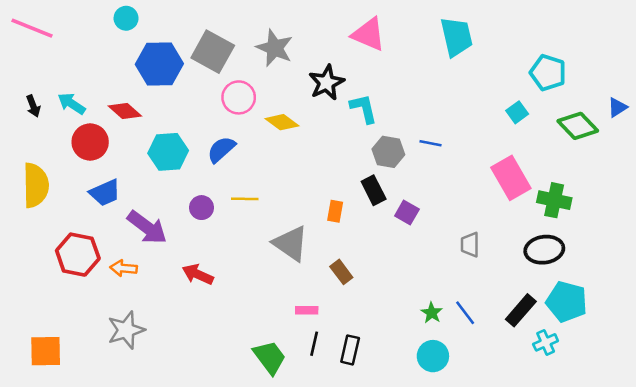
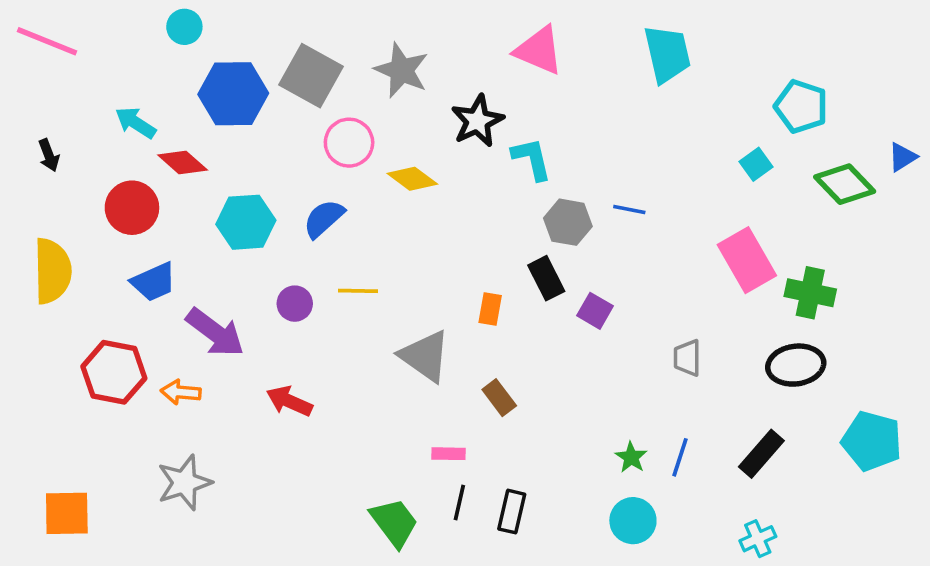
cyan arrow: (72, 104) -> (136, 123), moved
cyan pentagon: (567, 302) -> (872, 441), moved
blue line: (465, 313) -> (680, 457), turned 55
cyan cross: (546, 342) -> (758, 539), moved

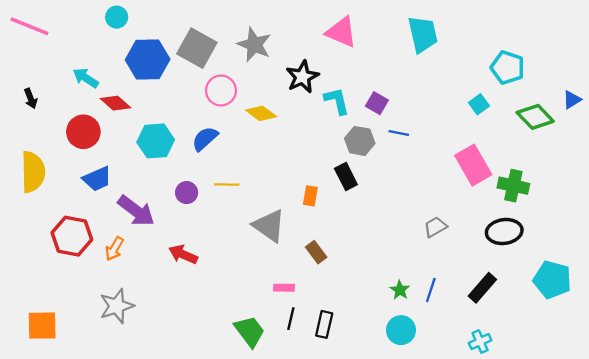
purple square: (595, 311) -> (377, 103), moved
gray trapezoid: (687, 358) -> (435, 227), turned 60
orange arrow: (181, 392) -> (114, 249), turned -65

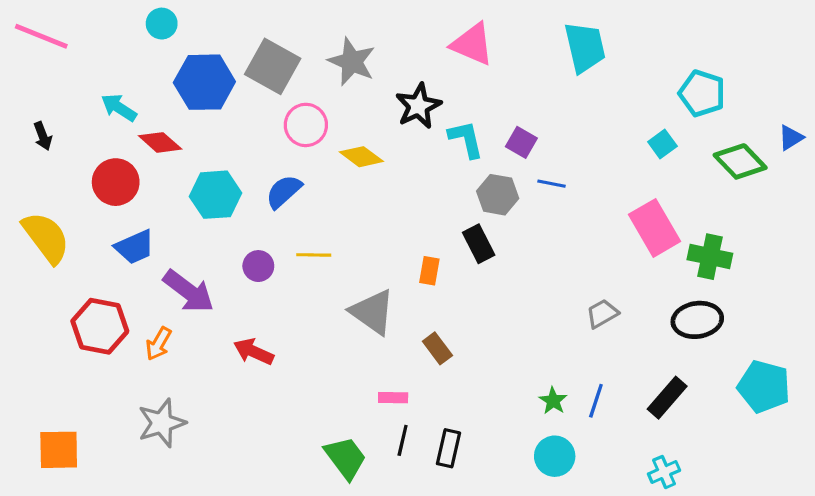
yellow semicircle: (33, 172) -> (46, 237), turned -36

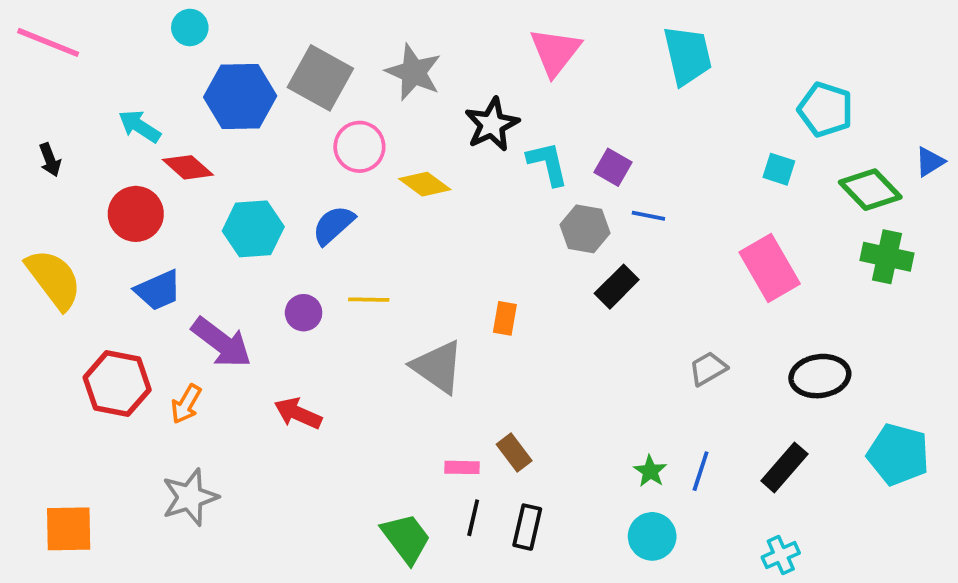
pink triangle: (472, 44) -> (555, 52), turned 45
cyan square: (662, 144) -> (779, 169), turned -36
black rectangle: (479, 244) -> (617, 287), moved, turned 72
green cross: (710, 257) -> (887, 257), moved
brown rectangle: (437, 348) -> (514, 453), moved

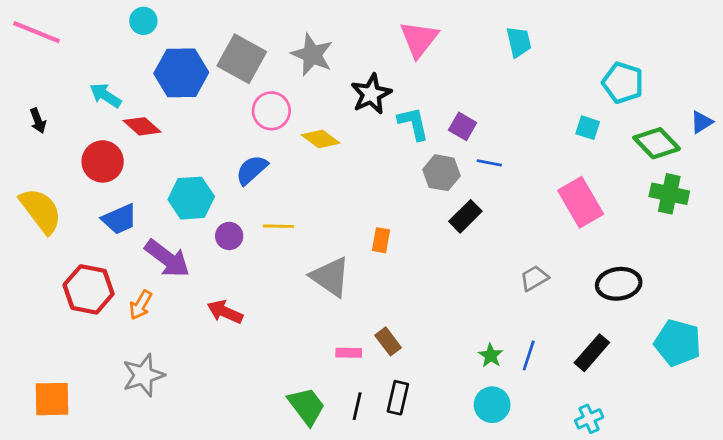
cyan trapezoid: (688, 55) -> (519, 42), size x0.7
cyan hexagon: (253, 229) -> (191, 198), moved
black line: (473, 518) -> (357, 406), moved

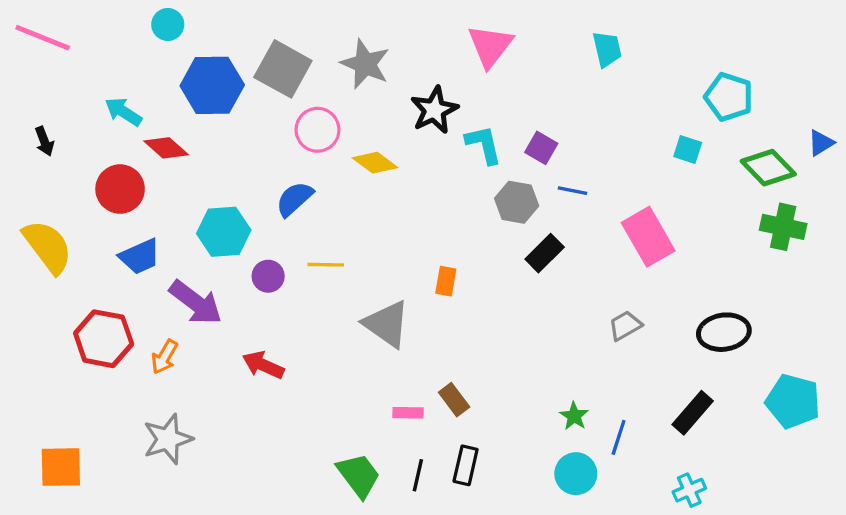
pink rectangle: (581, 202) -> (648, 237), moved
blue line: (529, 356) -> (619, 437), moved

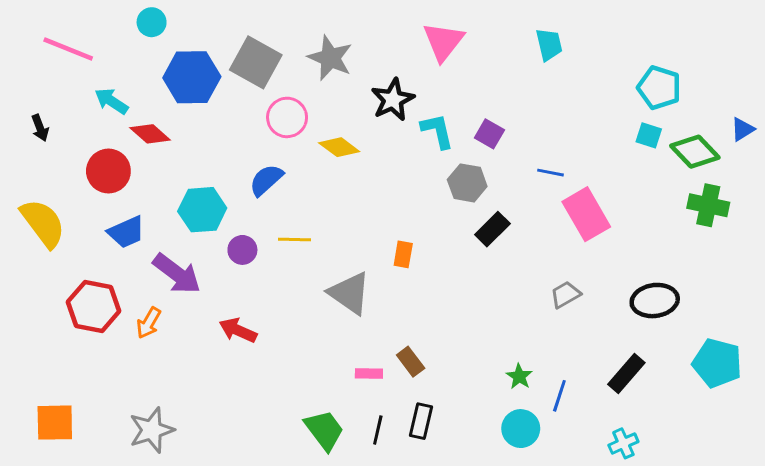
pink line: (43, 38) -> (68, 49), moved
cyan square: (688, 150) -> (649, 135), moved
blue line: (573, 191) -> (551, 173), moved
gray star: (168, 439) -> (152, 430), moved

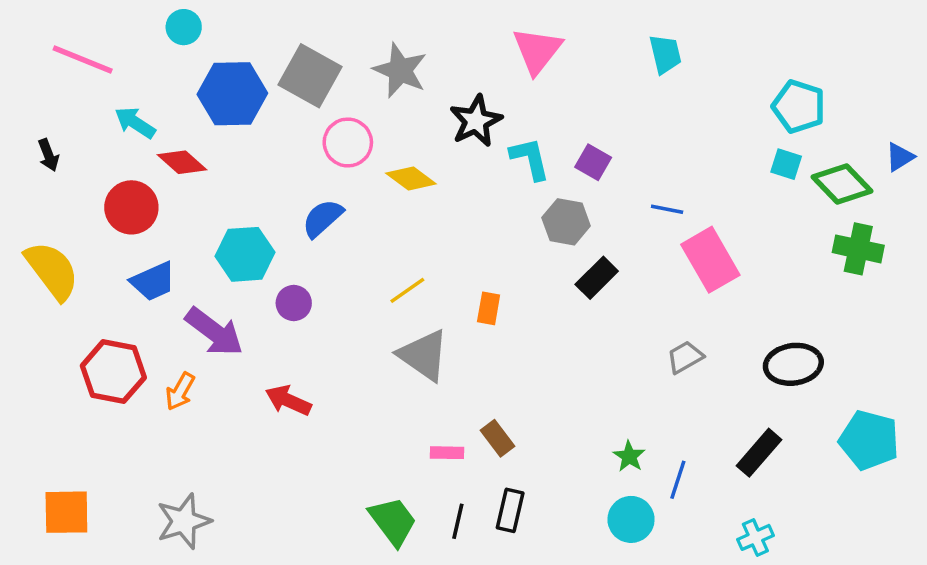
yellow line: (294, 240) -> (407, 290), moved, turned -36

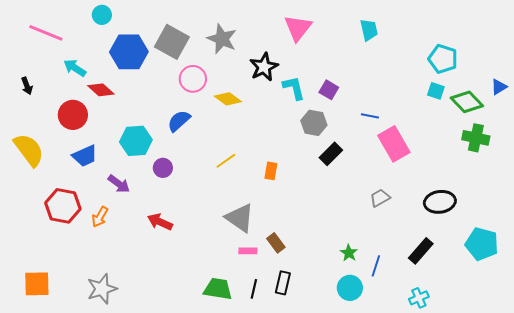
purple arrow: (214, 332) -> (119, 184), size x0.7
gray triangle: (424, 355) -> (240, 218), moved
green trapezoid: (393, 521) -> (218, 289), turned -44

